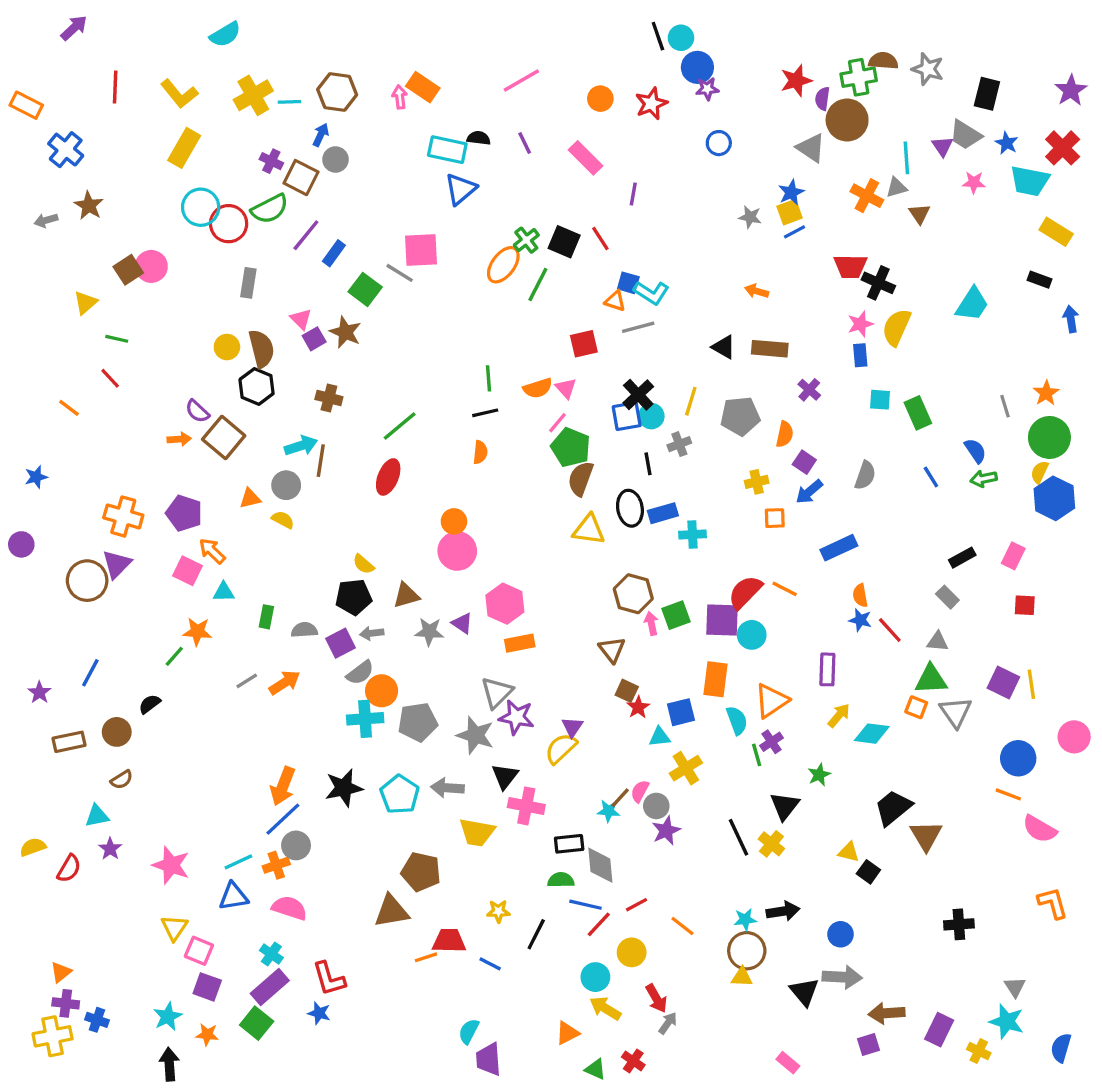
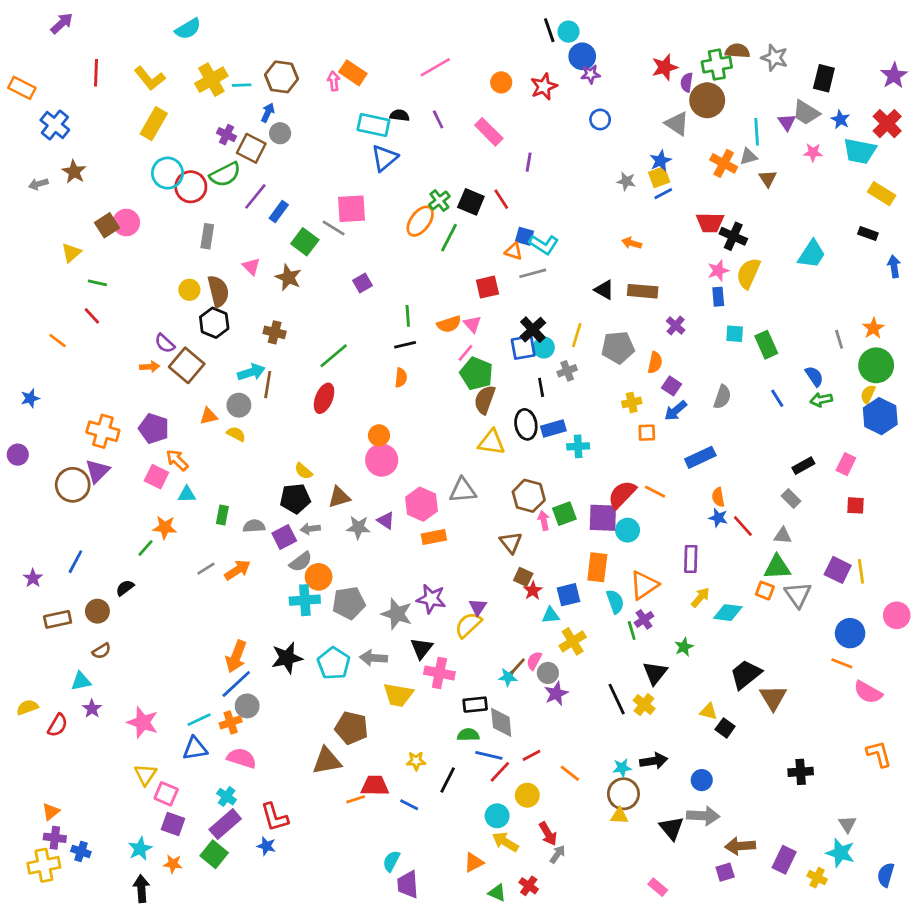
purple square: (314, 339) -> (362, 283), moved
gray triangle: (497, 692) -> (463, 490), moved, turned 40

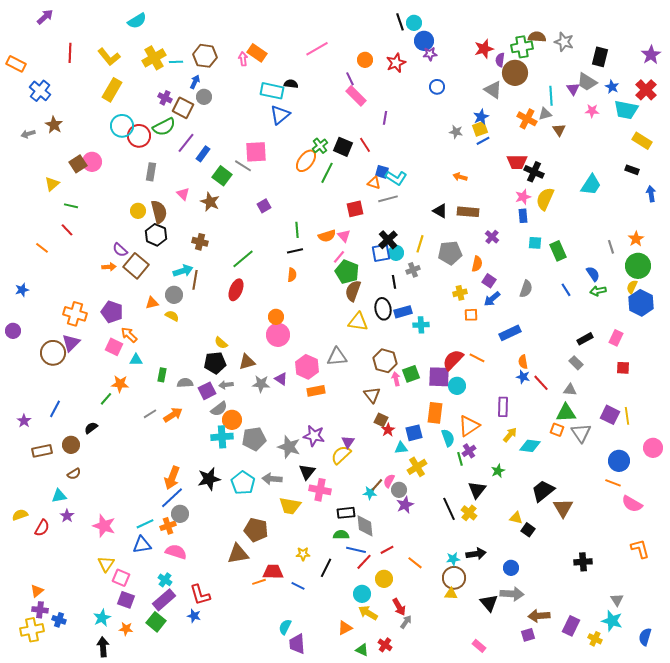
purple line: (438, 119) -> (350, 79), moved

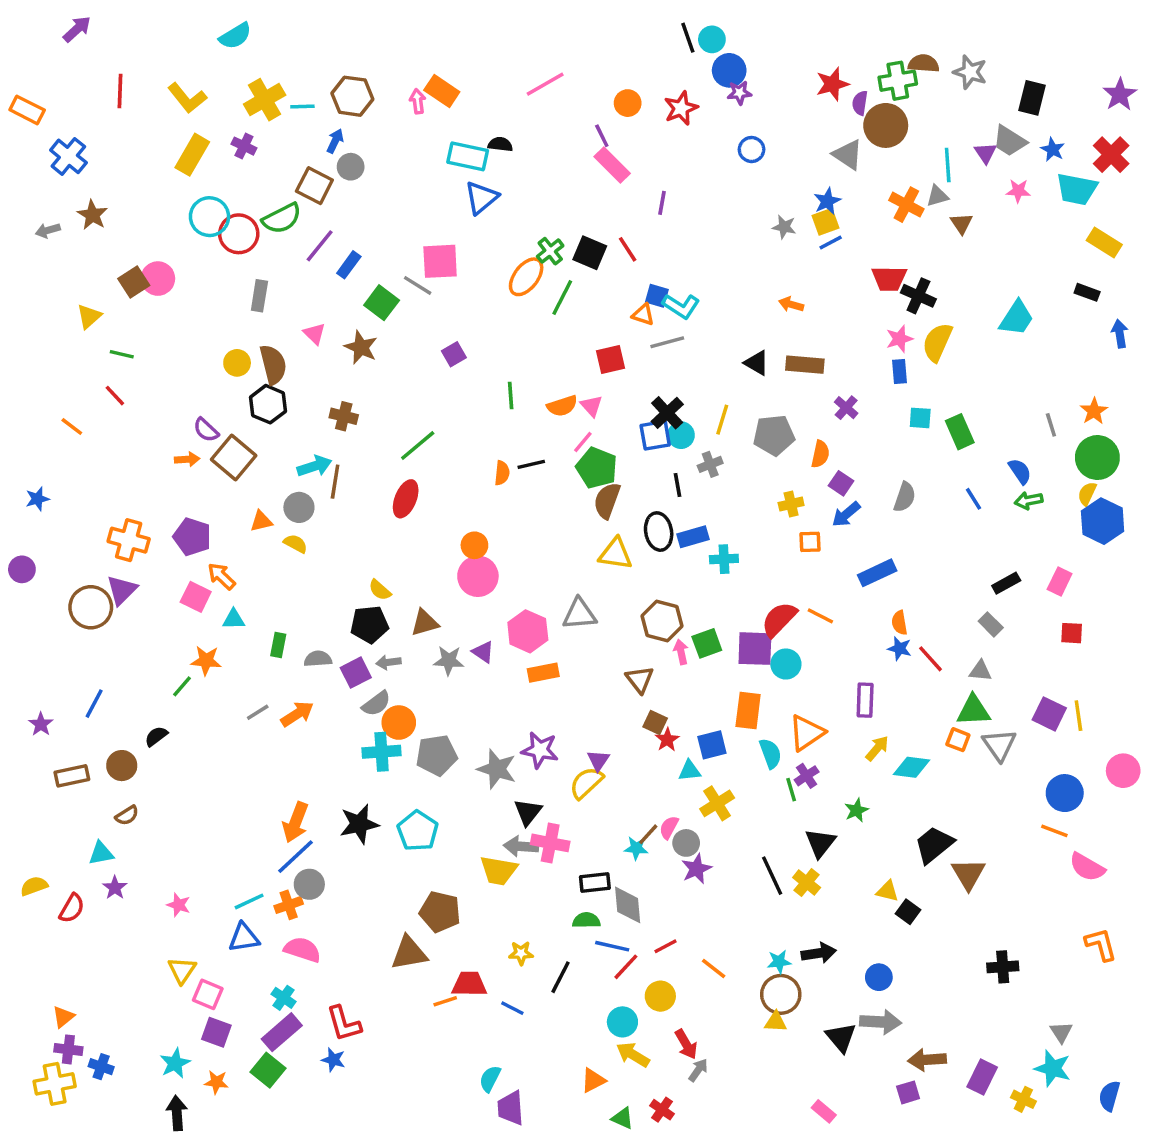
purple cross: (165, 98) -> (244, 146), moved
black line: (295, 251) -> (531, 464), moved
gray arrow: (272, 479) -> (521, 846), moved
pink star: (104, 526) -> (179, 905), size x0.6

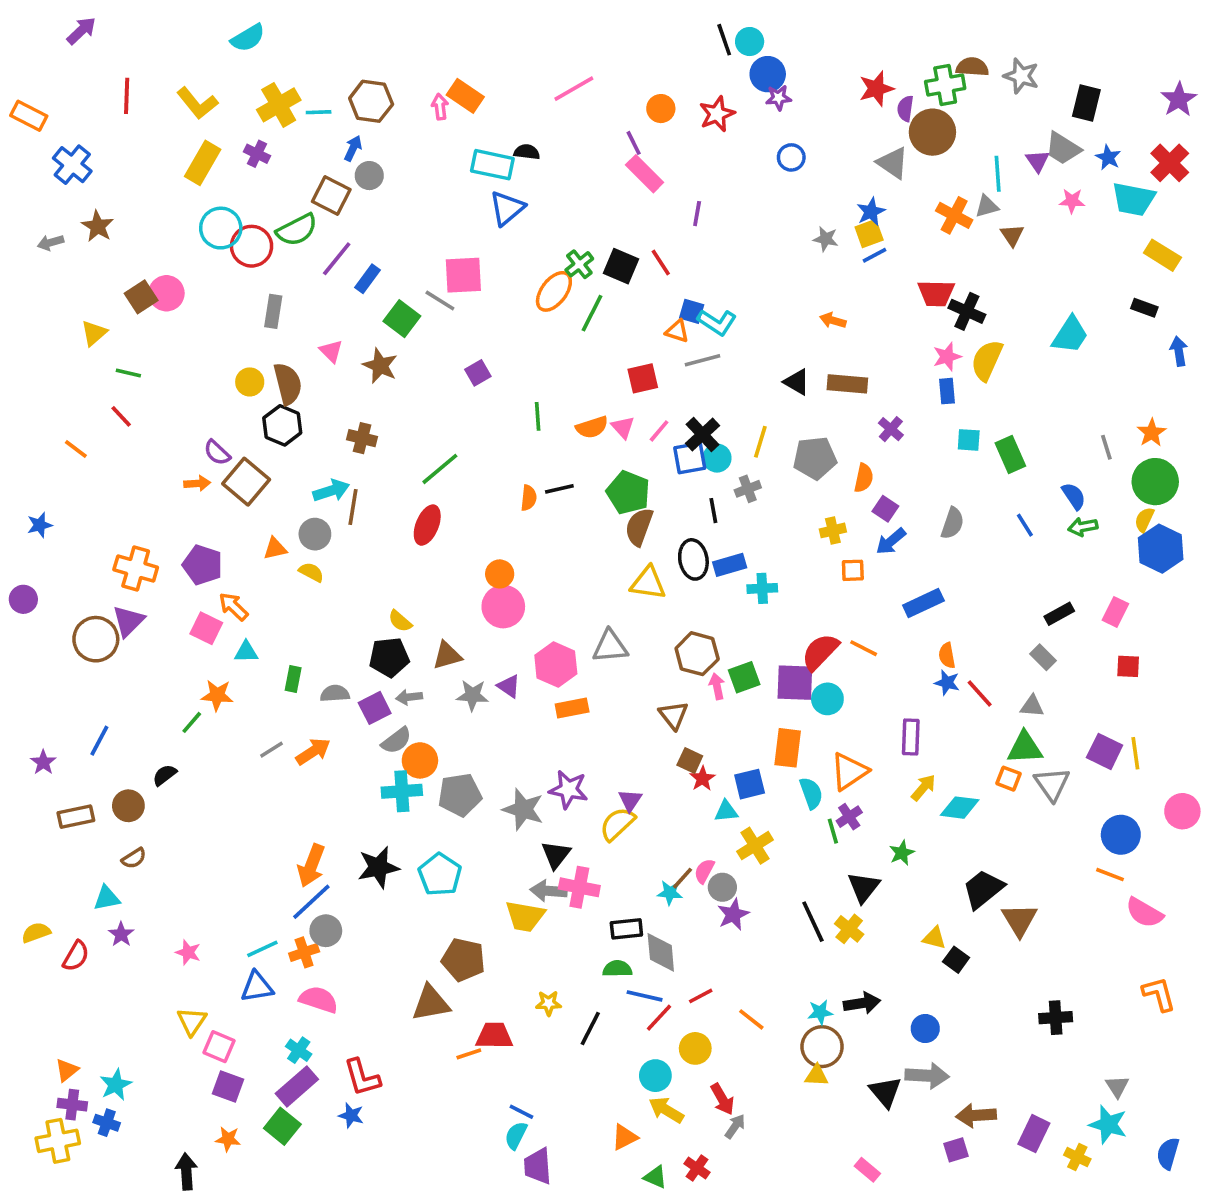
pink line: (583, 442) -> (659, 431), moved
blue line: (512, 1008) -> (521, 1112), moved
cyan star: (175, 1063) -> (116, 1085), moved

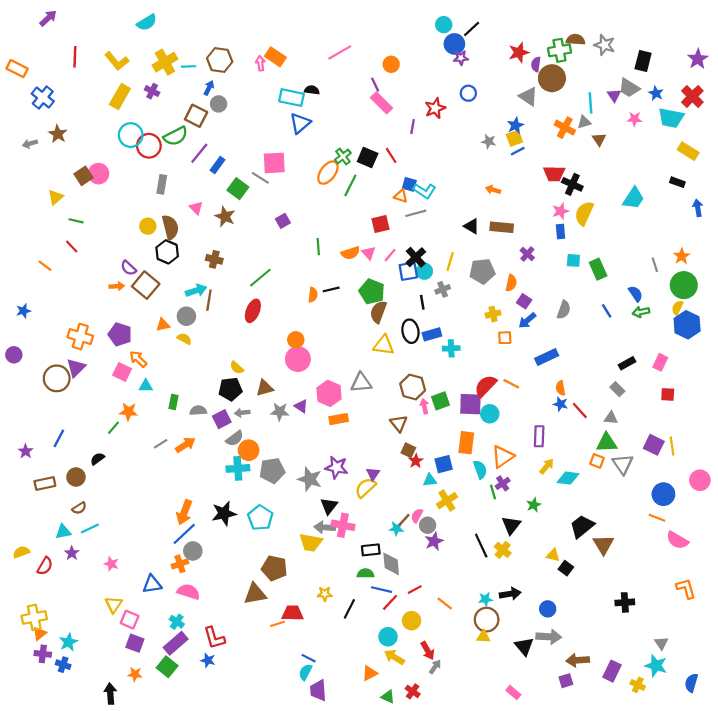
black line: (724, 40) -> (472, 29), moved, turned 66
red star: (717, 114) -> (435, 108), moved
cyan line: (262, 949) -> (90, 528), moved
yellow cross: (58, 1141) -> (34, 617), moved

